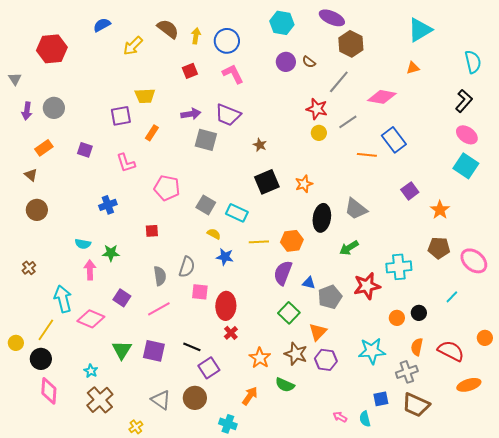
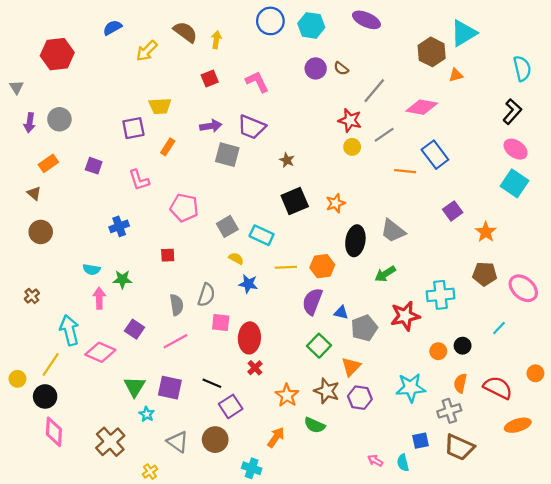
blue circle: (227, 41) -> (270, 21), moved
brown hexagon: (351, 44) -> (432, 52), moved
gray square: (206, 205) -> (227, 226), turned 30
cyan star: (91, 371) -> (147, 414), moved

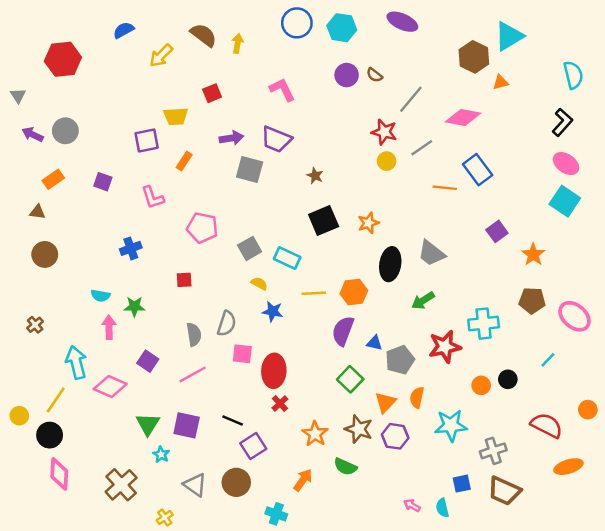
red square: (210, 78) -> (212, 93), moved
purple arrow: (30, 123) -> (33, 134), turned 108
brown triangle: (34, 193) -> (37, 212), turned -32
orange semicircle: (460, 383) -> (417, 397), moved

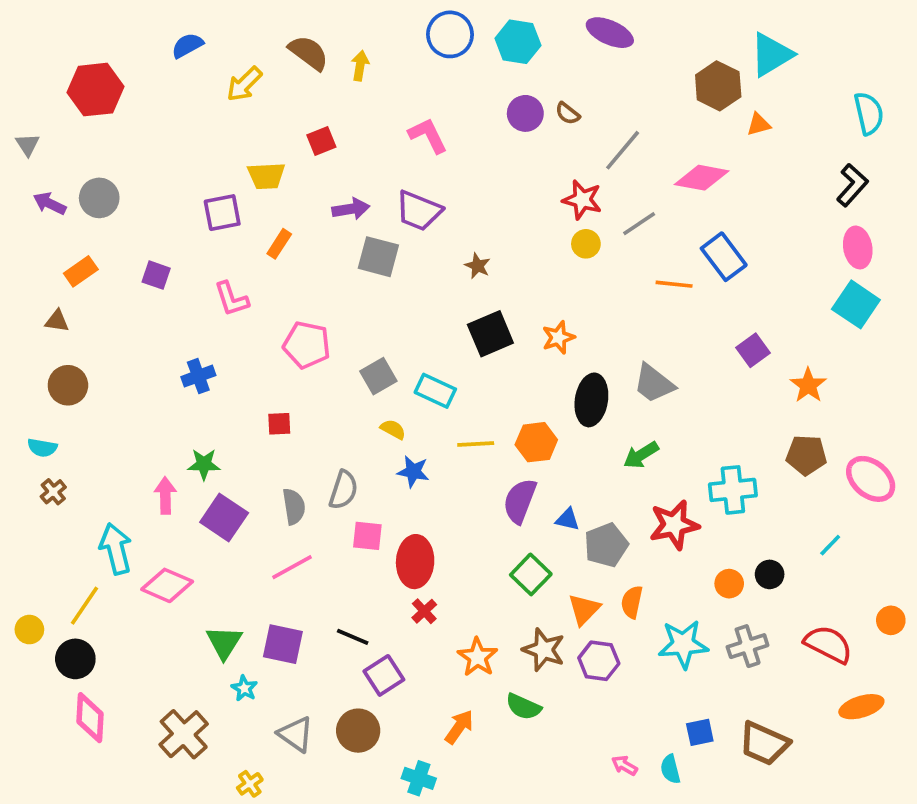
pink ellipse: (566, 164) -> (858, 247), turned 45
cyan semicircle: (100, 296) -> (42, 448), moved
purple square: (148, 361) -> (224, 517), moved, size x1.4
gray cross: (493, 451) -> (748, 646), moved

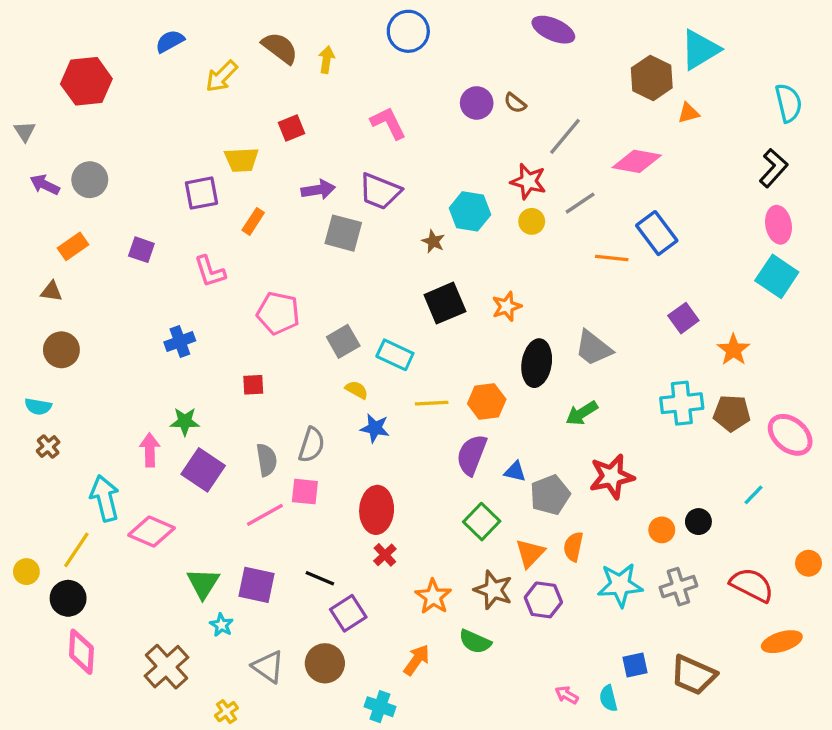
cyan hexagon: (518, 42) -> (470, 211), moved
cyan cross: (733, 490) -> (682, 403), moved
pink square: (367, 536) -> (305, 492), moved

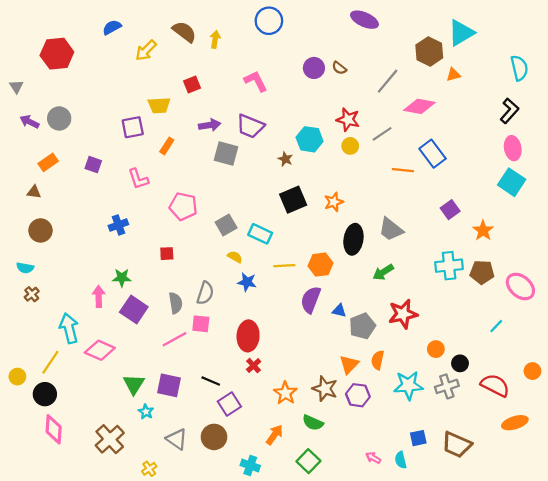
gray line: (565, 136) -> (388, 81), moved
green square: (482, 522) -> (308, 461), moved
black circle: (698, 522) -> (460, 363), moved

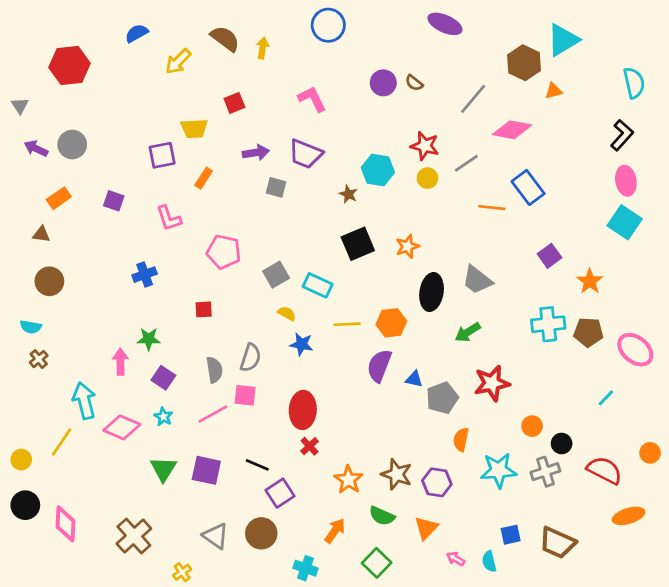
gray square: (226, 154) -> (276, 187), size x0.7
purple square: (134, 310) -> (163, 378), size x0.7
orange triangle: (349, 364) -> (426, 528), moved
black circle: (45, 394) -> (25, 505), moved
cyan star: (146, 412) -> (163, 417), moved

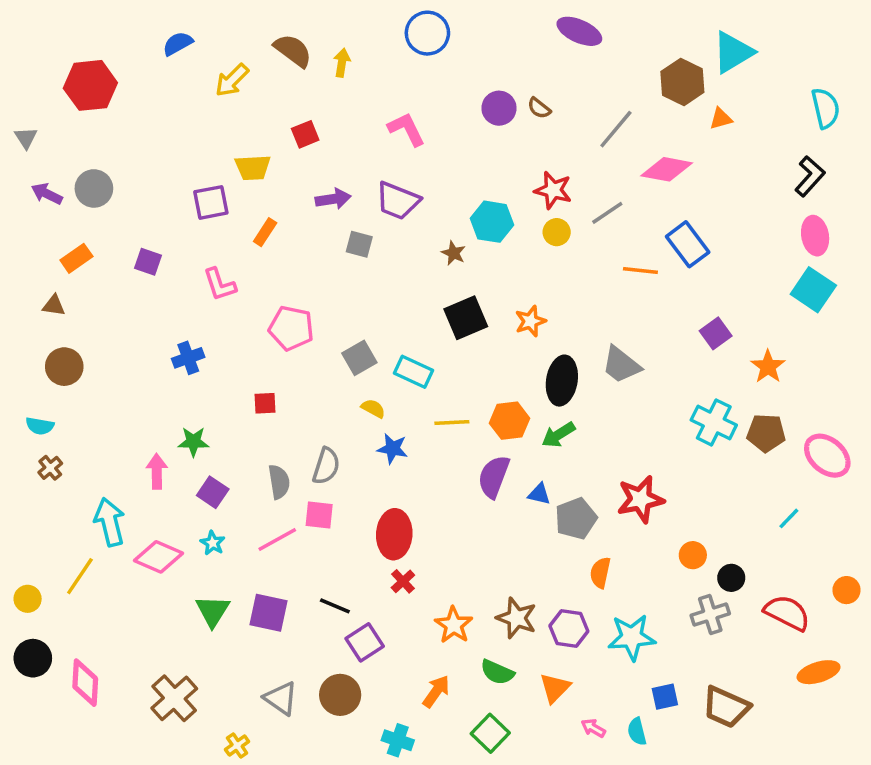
cyan cross: (548, 324) -> (714, 422), turned 32
green arrow: (468, 332) -> (558, 435), moved
cyan star: (499, 470) -> (632, 637), moved

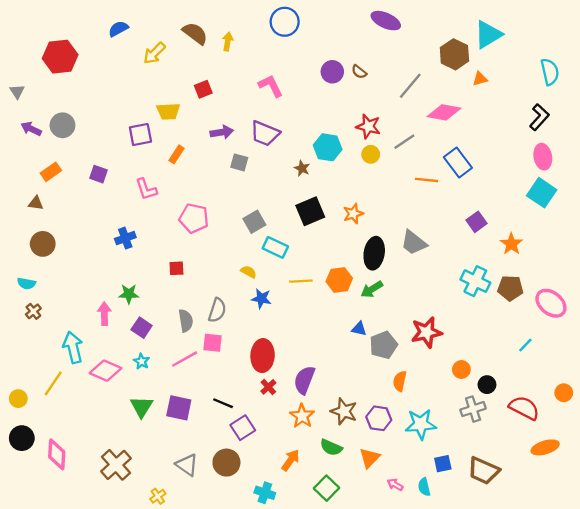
gray square: (359, 358) -> (254, 222), moved
purple semicircle: (494, 477) -> (304, 380), moved

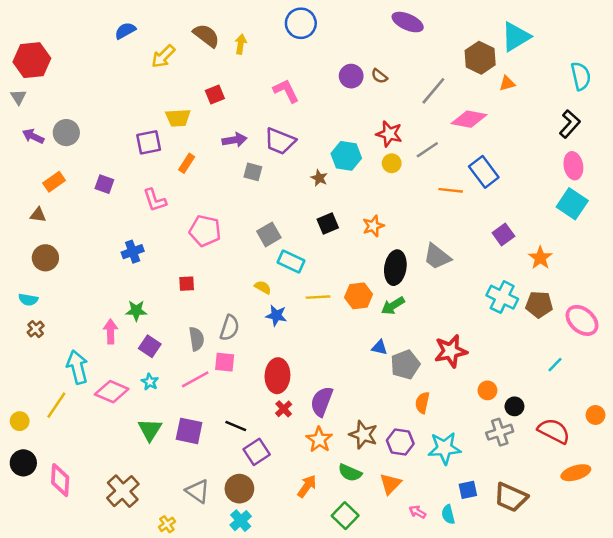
red hexagon: (60, 57) -> (32, 60), moved
black square: (310, 211) -> (328, 223), size x0.7
cyan cross: (265, 493) -> (241, 521), moved, turned 30

